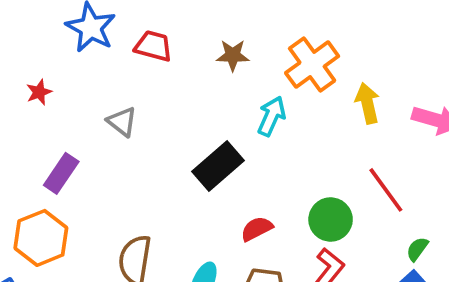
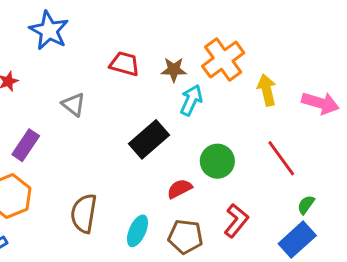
red trapezoid: (153, 46) -> (124, 64), moved
brown star: (233, 55) -> (174, 70), moved
green circle: (331, 219) -> (217, 161), moved

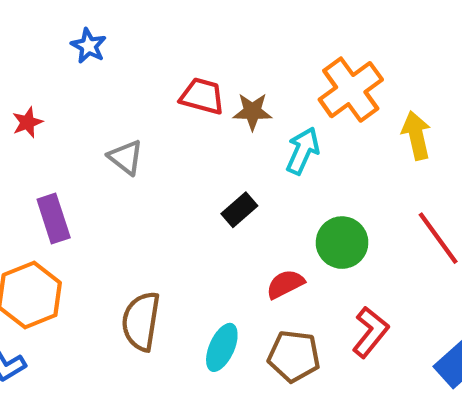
blue star: (49, 30) -> (89, 46), size x0.6
brown star: (174, 70) -> (252, 111), moved
black rectangle: (149, 139) -> (239, 210), size x0.6
purple rectangle: (26, 145) -> (54, 219), turned -52

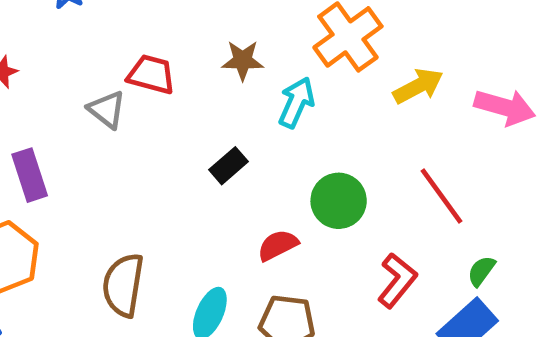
red trapezoid: (202, 96) -> (151, 74), moved
yellow arrow: (416, 135) -> (418, 86), turned 75
red L-shape: (370, 332) -> (397, 280), moved

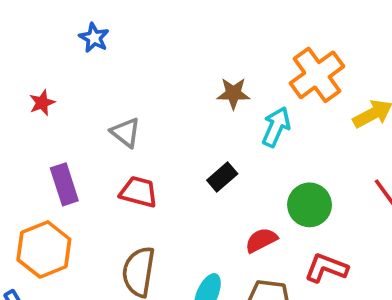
red trapezoid: (151, 74) -> (139, 192), moved
red L-shape: (397, 280) -> (326, 268), moved, turned -108

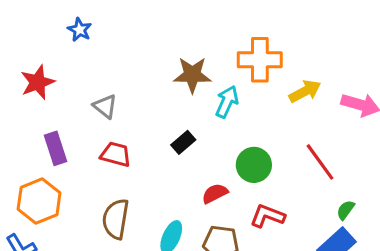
orange cross: (317, 75) -> (260, 60), turned 36
brown star: (233, 93) -> (192, 75), size x1.4
red star: (42, 103) -> (38, 82), size x1.6

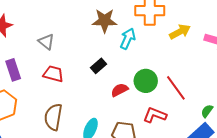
red line: (320, 162) -> (176, 88), moved
red semicircle: (215, 193) -> (120, 90), moved

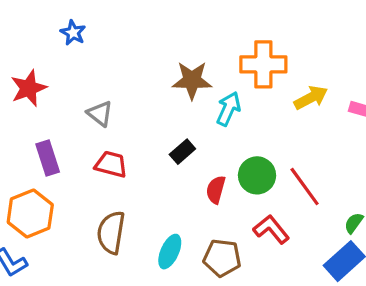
red semicircle: (120, 90) -> (216, 190), turned -48
red L-shape: (155, 115) -> (271, 229), turned 30

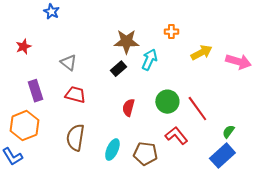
orange cross: (263, 64) -> (171, 32), size x0.5
red star: (29, 88) -> (23, 47), size x0.7
black rectangle: (182, 152) -> (118, 69), moved
red semicircle: (216, 190) -> (128, 108), moved

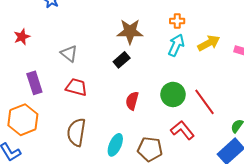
cyan arrow: (149, 60) -> (176, 45), moved

